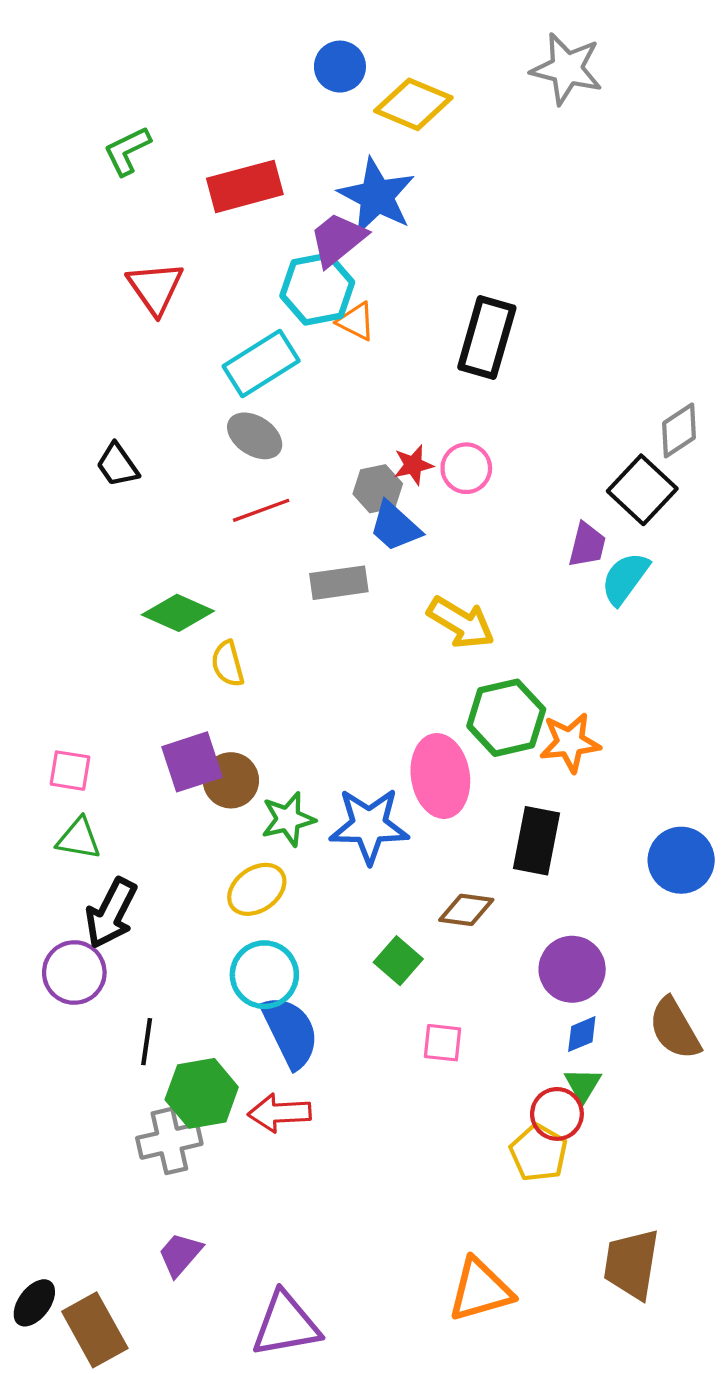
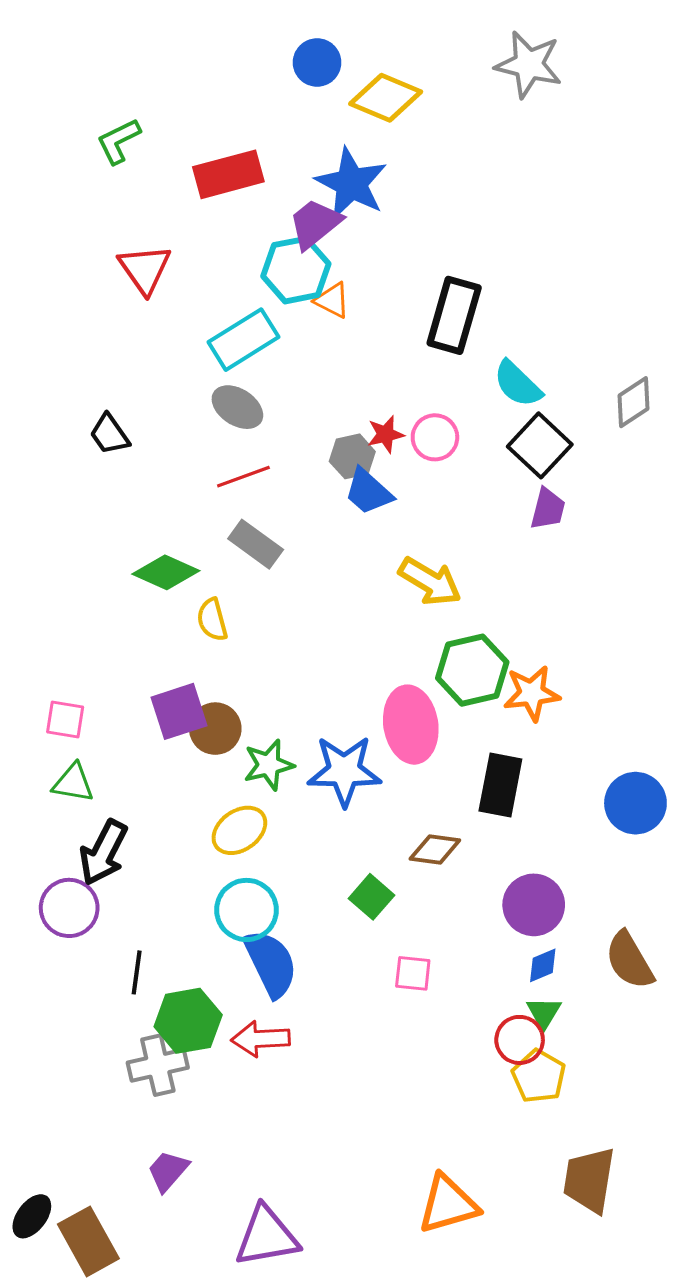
black square: (642, 490) -> (540, 445), moved
cyan semicircle: (625, 578) -> (518, 384), moved, turned -82
gray rectangle: (339, 583) -> (256, 544), moved, turned 44
yellow pentagon: (539, 1153) -> (539, 1076), moved

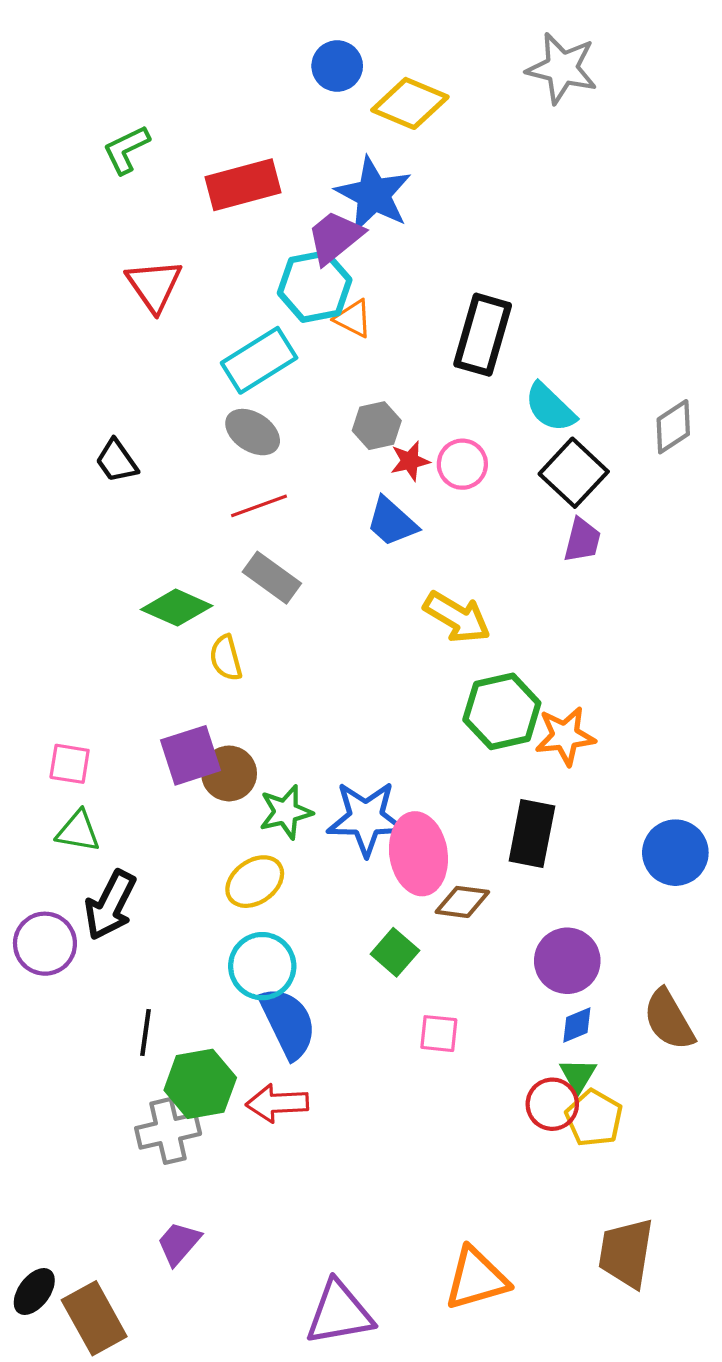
gray hexagon: (352, 456) -> (377, 426), moved
pink ellipse: (411, 725) -> (418, 854), moved
purple circle: (69, 908) -> (45, 944), moved
yellow pentagon: (539, 1076) -> (594, 1118), moved
purple triangle: (267, 1236) -> (339, 1313), moved

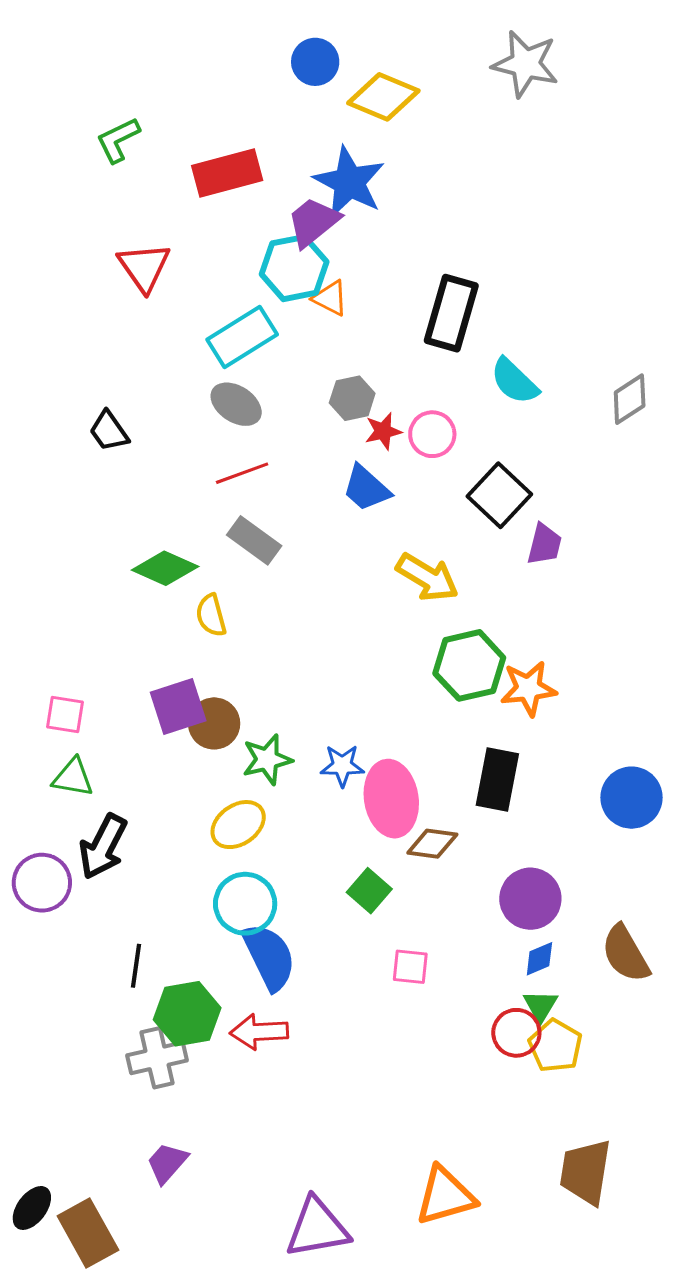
black square: (574, 473) -> (499, 495), moved
purple trapezoid: (582, 540) -> (544, 544), moved
blue star: (366, 818) -> (342, 766), size x0.6

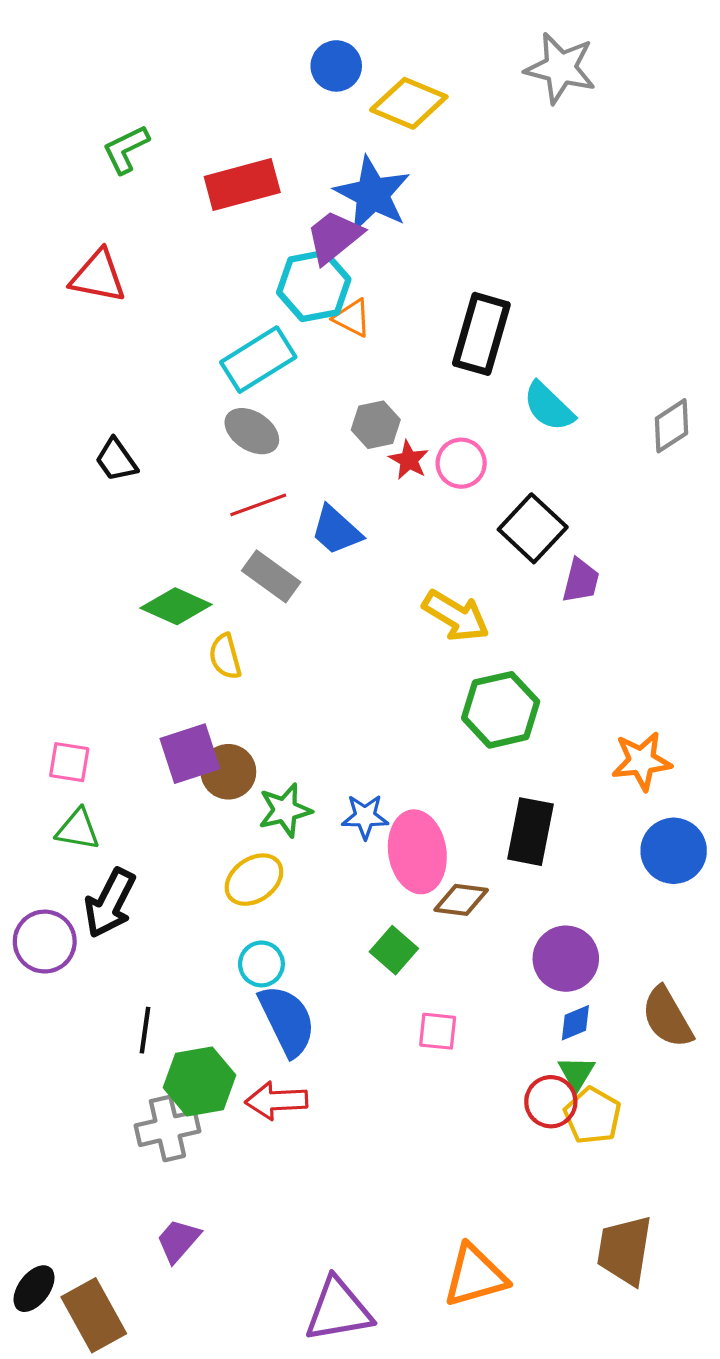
red triangle: (144, 267) -> (98, 276), moved, turned -44
red star: (383, 431) -> (409, 460), turned -30
blue trapezoid: (366, 488) -> (336, 530), moved
orange star: (528, 688) -> (642, 761), moved
cyan circle: (245, 904) -> (261, 964), size x0.7

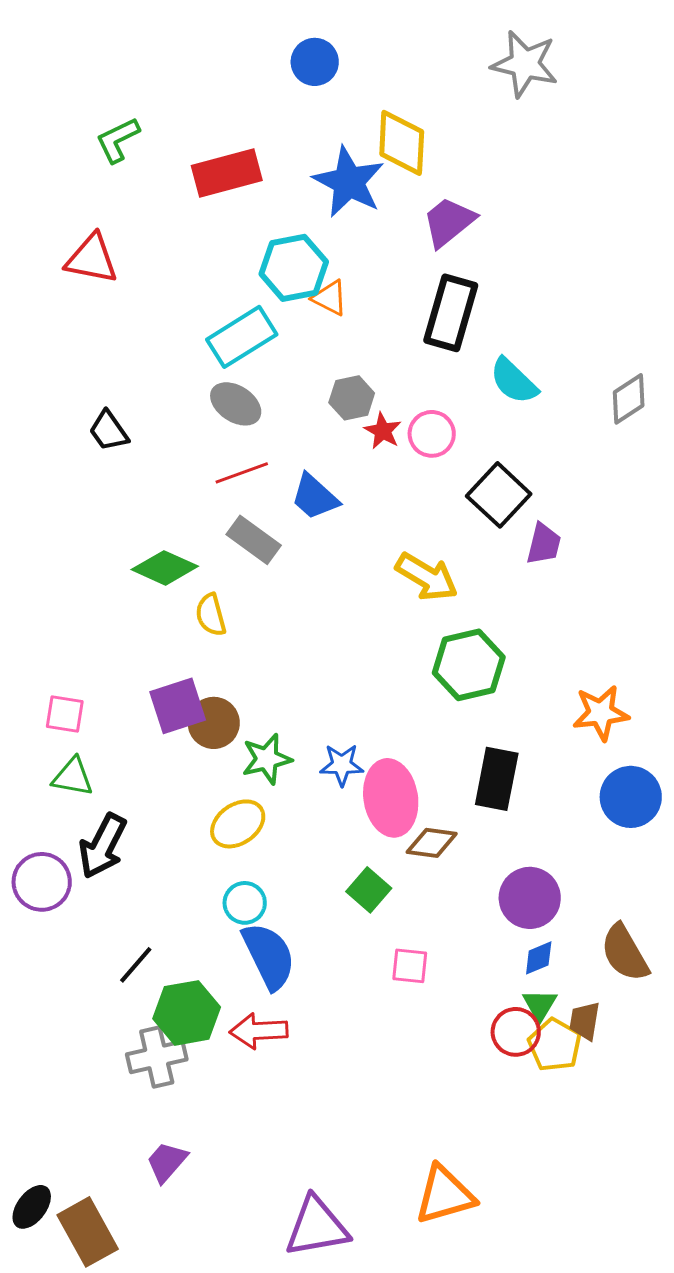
yellow diamond: (409, 103) -> (402, 143), moved, turned 70
purple trapezoid: (334, 237) -> (449, 222), moved
black line: (145, 1030) -> (136, 965), turned 33
brown trapezoid: (625, 1250) -> (585, 1021), moved, size x0.6

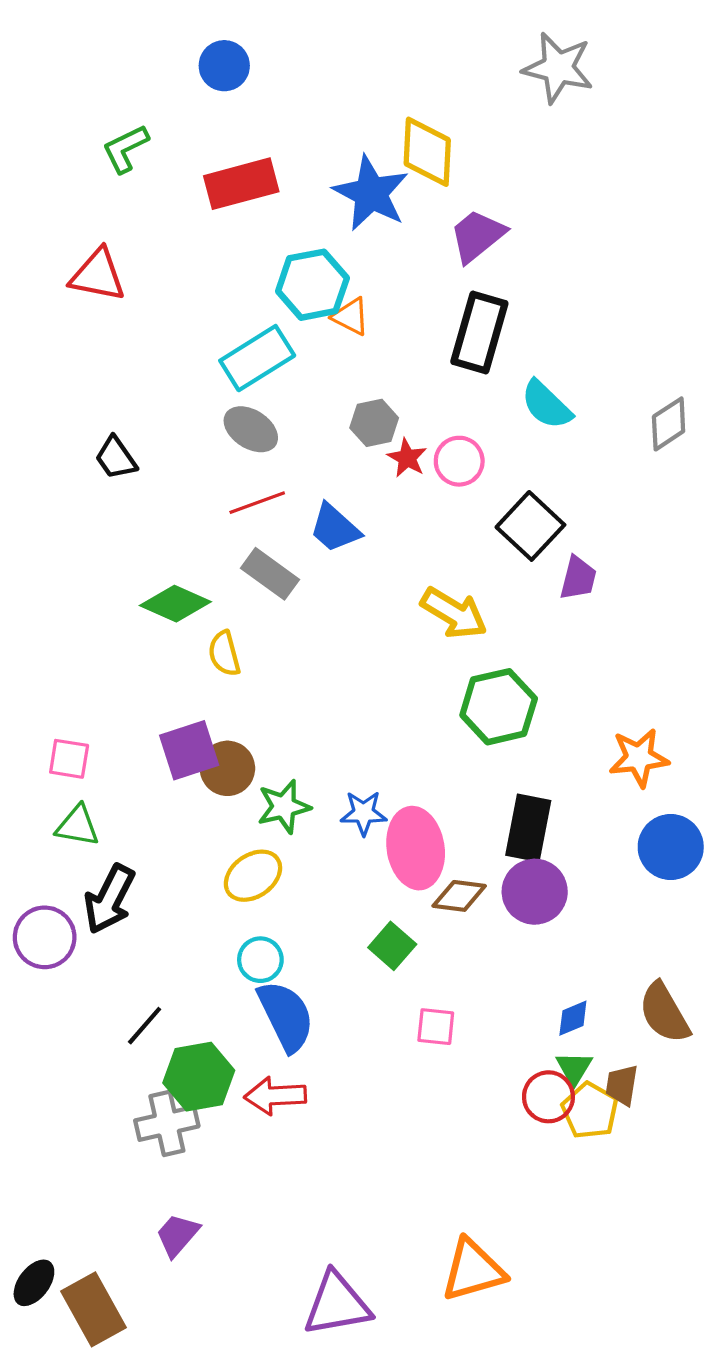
blue circle: (315, 62) -> (224, 66), moved
purple circle: (530, 898) -> (535, 892), moved

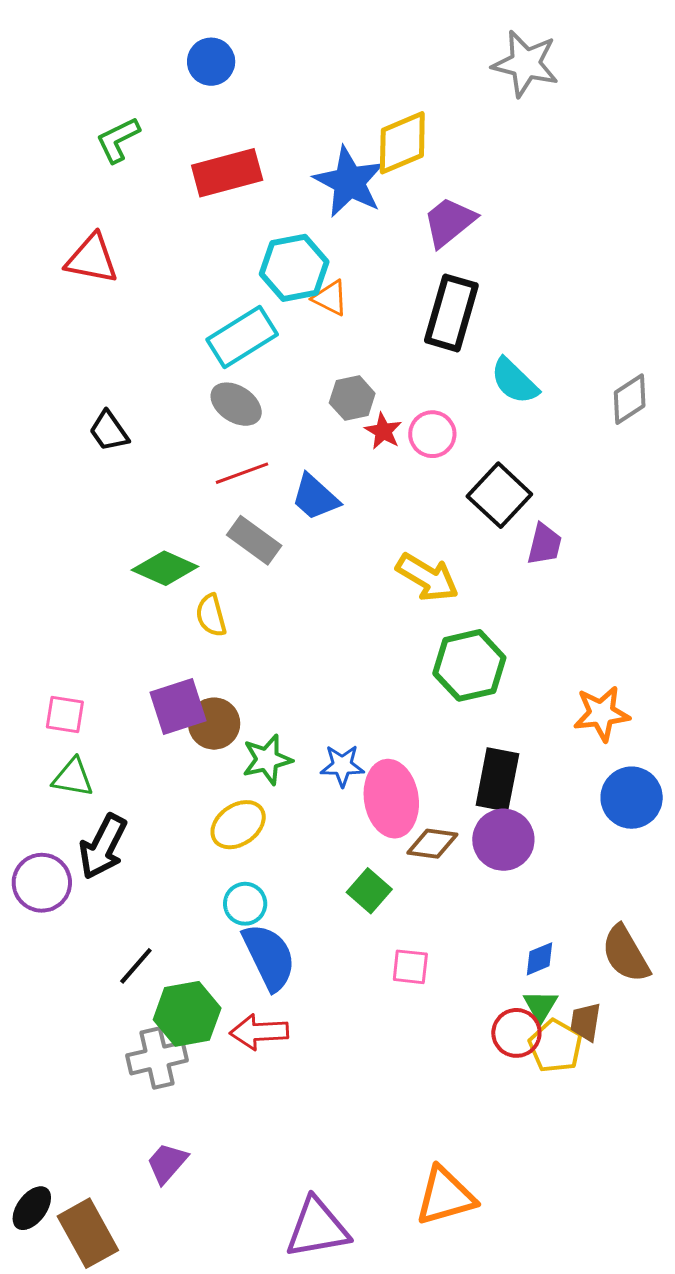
yellow diamond: (427, 152) -> (402, 143), turned 64

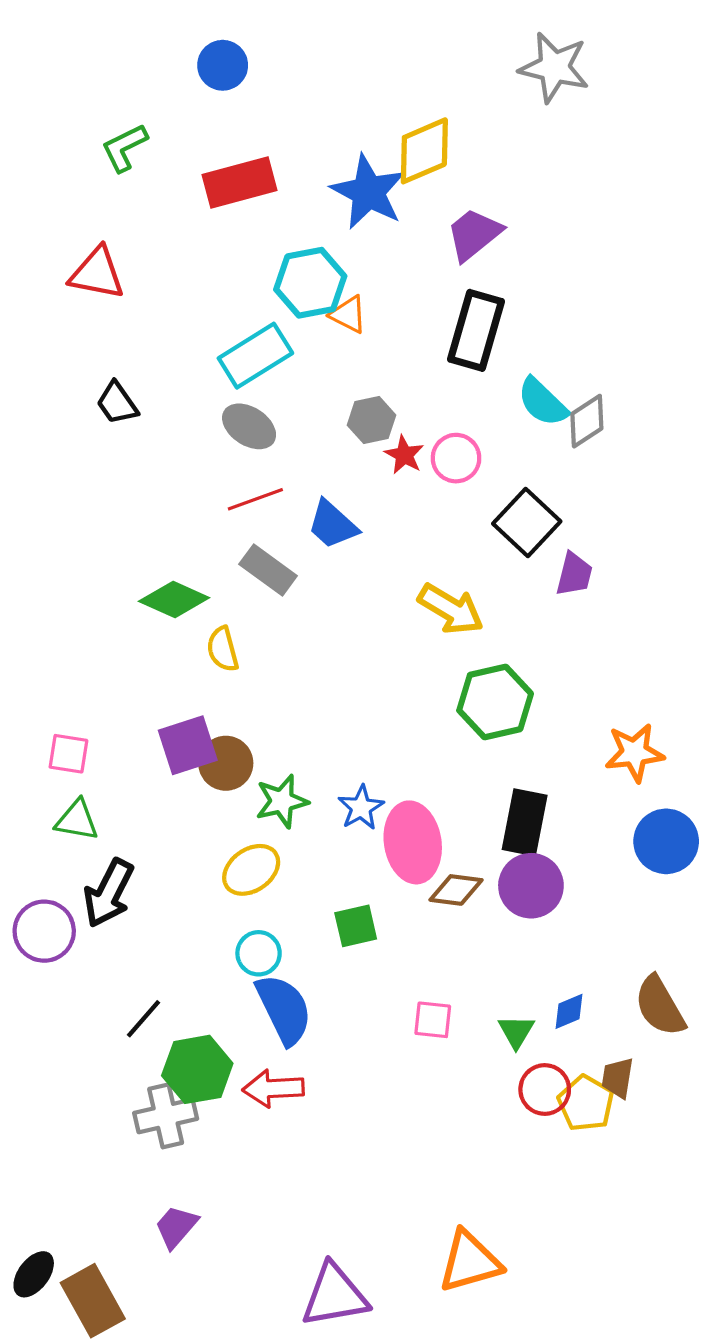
gray diamond: (630, 399) -> (587, 421), moved
black trapezoid: (109, 431) -> (117, 403), moved
blue star: (342, 766) -> (361, 808), turned -30
green square: (369, 891) -> (356, 926), moved, turned 36
green triangle: (540, 1006) -> (516, 1031), moved

